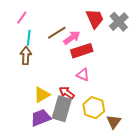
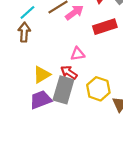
cyan line: (29, 38) -> (27, 12), turned 42
red rectangle: (82, 51) -> (105, 27), moved
pink triangle: (83, 75) -> (78, 54), moved, turned -32

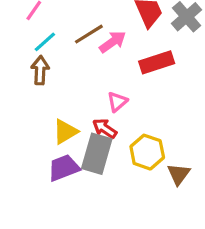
pink triangle: (78, 54) -> (117, 102), turned -32

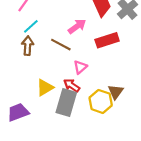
brown line: (89, 34) -> (61, 45), moved, turned 60
purple trapezoid: (64, 168) -> (18, 112), moved
brown triangle: (179, 174) -> (116, 92), moved

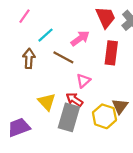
cyan line: (31, 26) -> (46, 35), moved
red rectangle: (107, 40) -> (111, 53), turned -65
yellow triangle: (45, 88) -> (47, 102), turned -42

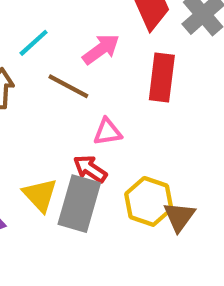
pink triangle: (83, 81) -> (107, 132), turned 32
yellow triangle: (47, 102) -> (40, 195), moved
brown triangle: (120, 106) -> (179, 217), moved

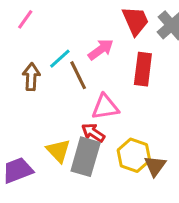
cyan line: (34, 43) -> (60, 59), moved
brown line: (68, 86) -> (78, 75), turned 36
pink triangle: (107, 132) -> (105, 107), size x1.4

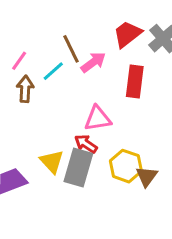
pink line: (25, 19) -> (19, 61), moved
red trapezoid: (135, 21) -> (127, 34), turned -104
brown line: (78, 75) -> (71, 49), moved

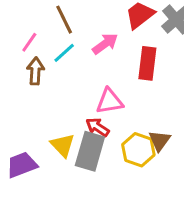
brown line: (71, 49) -> (64, 20), moved
brown triangle: (147, 176) -> (160, 141), moved

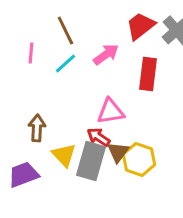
pink line: (29, 42) -> (31, 53), turned -30
brown arrow: (35, 71) -> (37, 128), moved
brown triangle: (160, 141) -> (118, 152), moved

